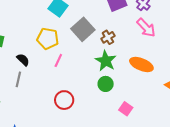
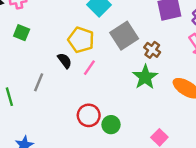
brown cross: (108, 37) -> (152, 50), turned -32
black semicircle: (23, 60) -> (65, 61), moved
green circle: (106, 84) -> (111, 125), moved

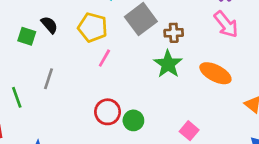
green square: (22, 33) -> (27, 36), moved
brown cross: (152, 50) -> (174, 33), turned -35
black semicircle: (65, 61) -> (49, 25), moved

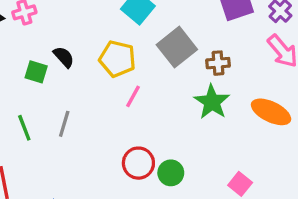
green line: (17, 97) -> (24, 128), moved

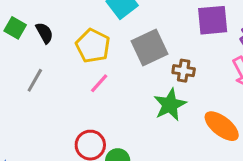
green square: (36, 72) -> (15, 28), moved
gray line: (64, 124) -> (35, 80), moved

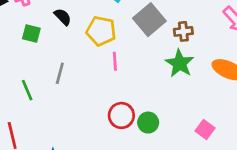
black semicircle: (44, 33) -> (63, 17), moved
pink line: (99, 83) -> (115, 61), turned -30

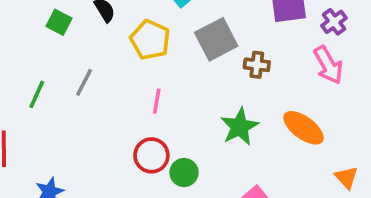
pink line: (115, 61) -> (157, 101), moved
green star: (180, 63) -> (240, 127), moved
green line: (27, 90) -> (37, 94), turned 35

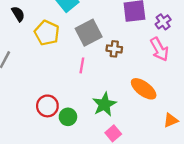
pink line: (157, 101) -> (82, 65), moved
green star: (240, 127) -> (104, 104), moved
orange triangle: (346, 177) -> (171, 120), turned 49

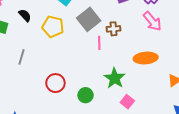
pink line: (82, 65) -> (99, 43), moved
orange ellipse: (144, 89) -> (146, 58), turned -30
red circle: (47, 106) -> (55, 83), moved

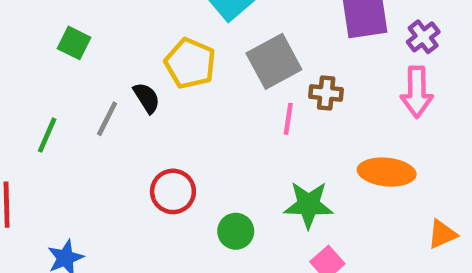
black semicircle: (25, 15) -> (147, 98), moved
pink arrow: (152, 21) -> (417, 92), turned 30
green star: (115, 78) -> (308, 205), turned 30

